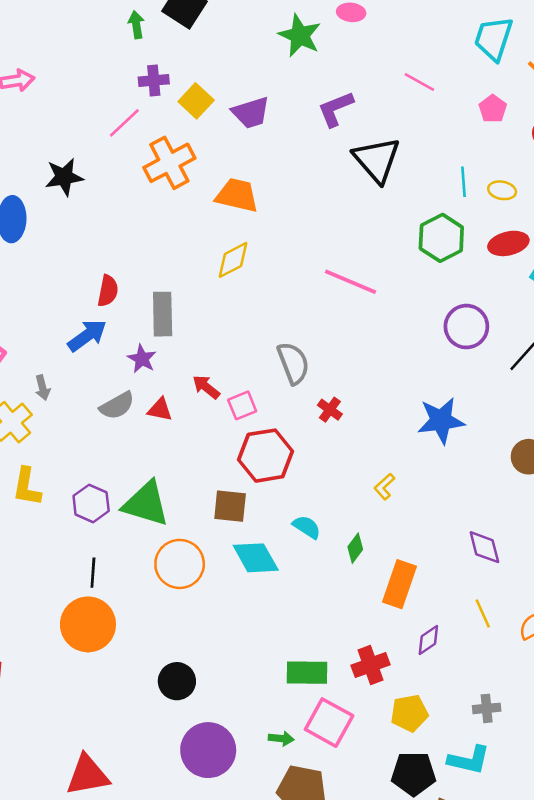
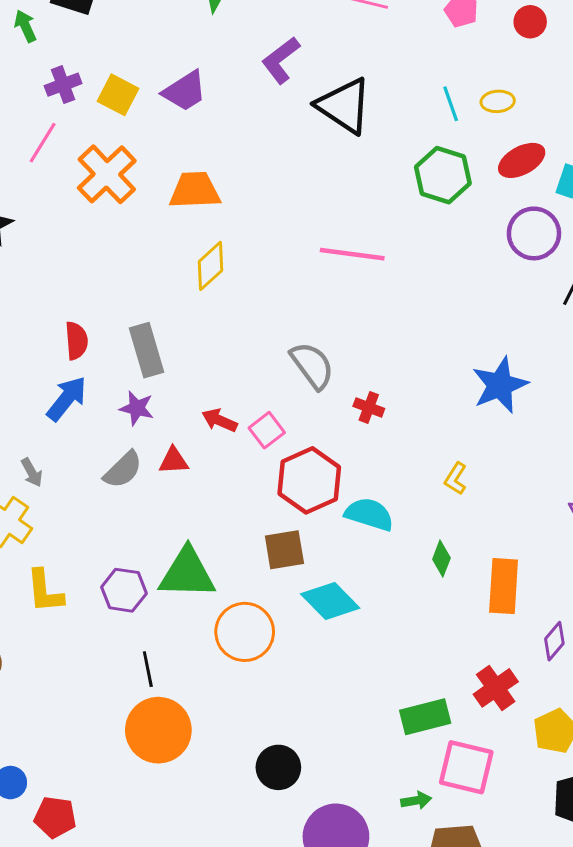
purple circle: (466, 327) -> (534, 233), moved
cyan semicircle: (307, 527) -> (369, 514), moved, size x1.4

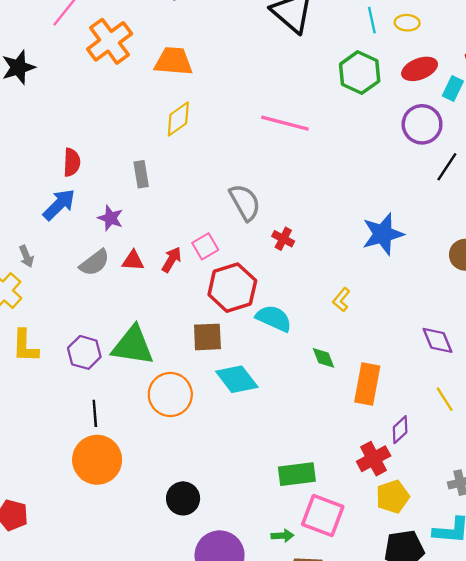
gray rectangle: (147, 350) -> (141, 174), moved, size x0.7
red arrow: (220, 420) -> (172, 260), moved, turned 90
green diamond: (441, 559) -> (324, 358), turned -50
red cross: (496, 688) -> (374, 459), moved

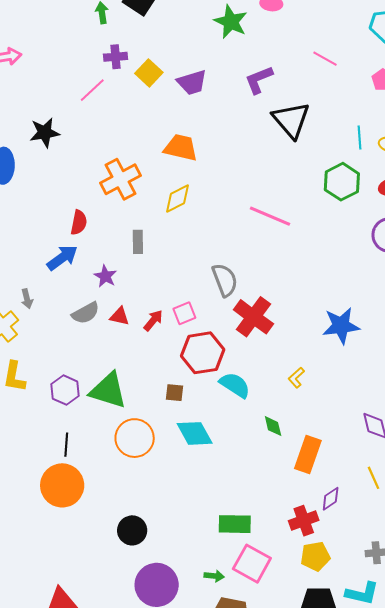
orange cross: (110, 41) -> (120, 179), moved
red cross: (283, 239) -> (253, 317), size x2.0
brown square: (207, 337) -> (174, 393), size x0.7

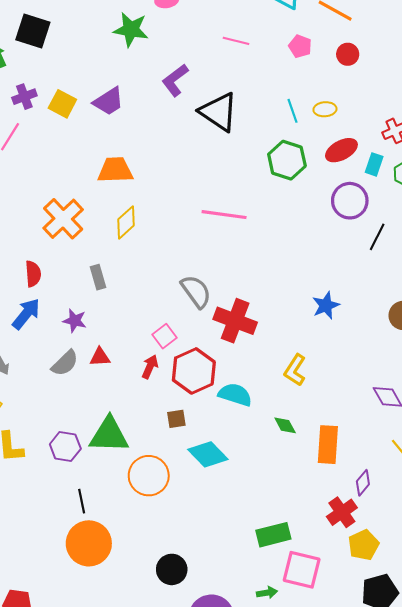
red arrow: (153, 320) -> (150, 367), moved
blue star: (341, 326) -> (326, 305), size x0.7
yellow L-shape: (296, 378) -> (295, 370), size x1.4

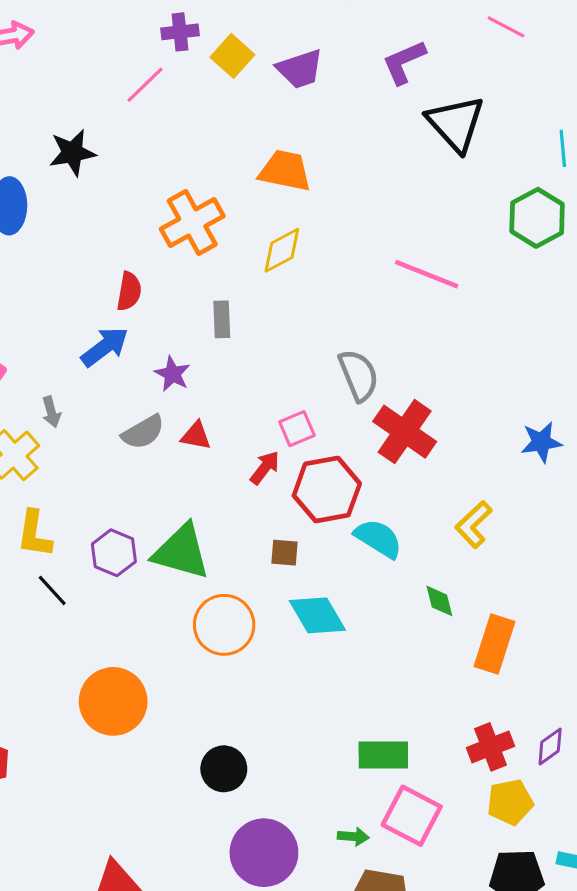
purple diamond: (363, 483) -> (550, 747), moved
black line: (82, 501) -> (52, 590), moved, turned -45

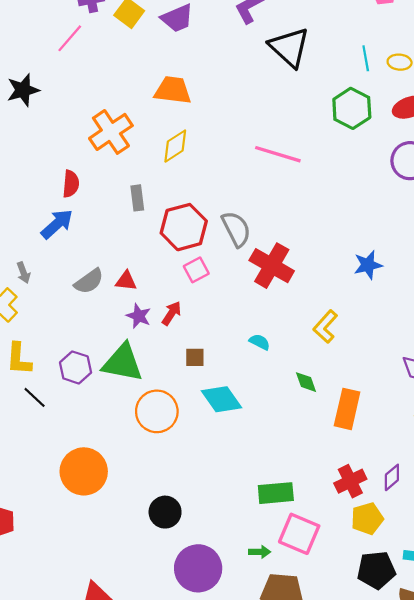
purple star: (172, 374) -> (139, 316), moved
red arrow: (265, 468) -> (171, 313), moved
red hexagon: (327, 490) -> (184, 227), moved
cyan semicircle: (378, 538) -> (260, 342), size x0.6

